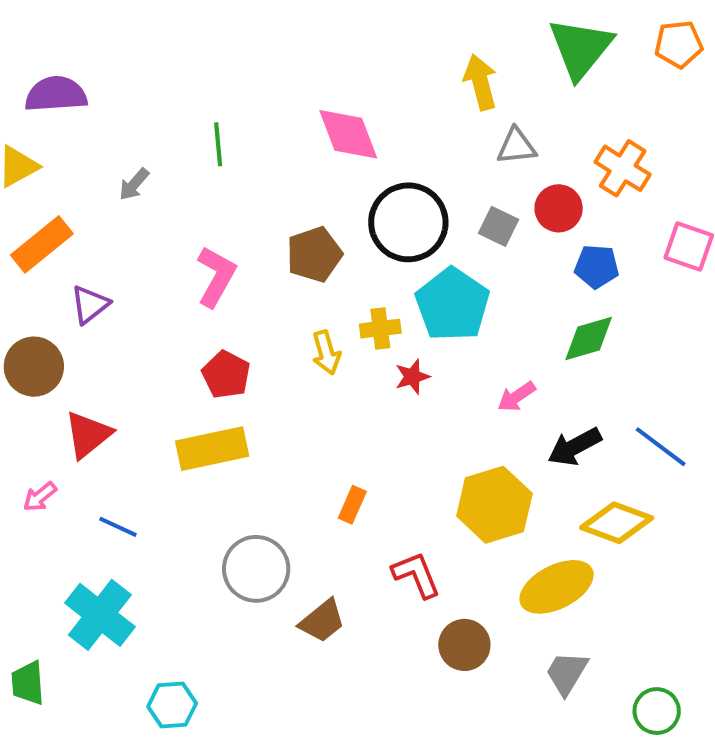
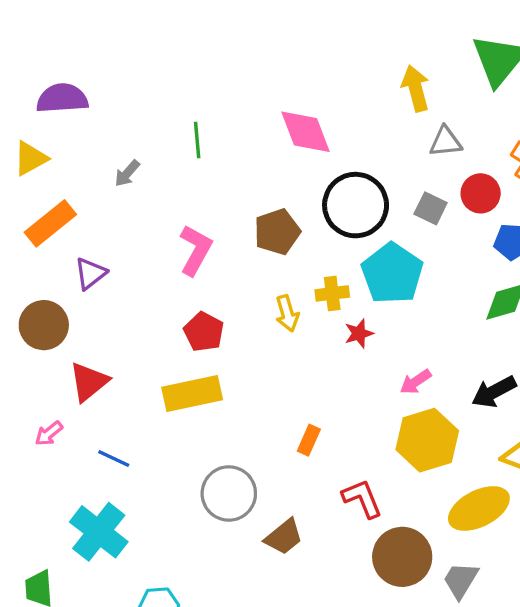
pink arrow: (516, 397) -> (416, 382), moved
brown circle: (464, 645) -> (402, 557), size x1.4
gray trapezoid: (567, 673) -> (461, 580), moved

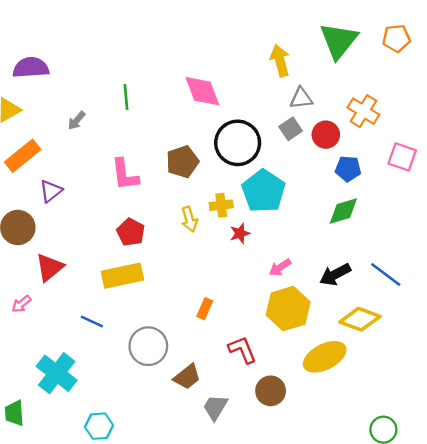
gray square: (431, 208) -> (291, 129), moved, turned 30
pink L-shape: (195, 250) -> (125, 175), turned 144
blue line: (114, 458) -> (92, 322), moved
brown circle: (402, 557) -> (271, 391), size x0.7
gray trapezoid: (461, 580) -> (215, 407), moved

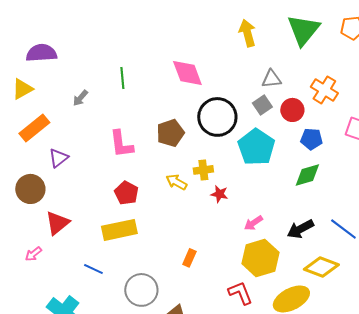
yellow arrow: (280, 61) -> (247, 33), moved
cyan pentagon: (264, 191) -> (256, 147), moved
yellow arrow: (189, 219) -> (176, 182), turned 135
red star: (240, 233) -> (219, 194), turned 30
red L-shape: (242, 350) -> (240, 293), moved

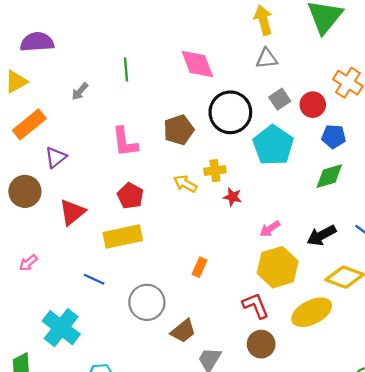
gray triangle: (271, 79) -> (267, 58), moved
red triangle: (57, 223) -> (72, 212), moved

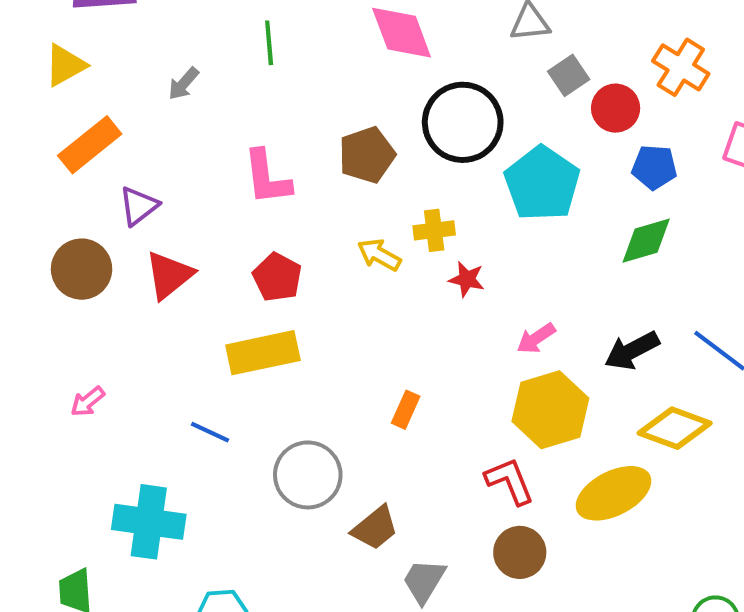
gray square: (280, 99) -> (569, 75), moved
red triangle: (72, 212) -> (169, 275), moved
cyan cross: (61, 328) -> (149, 522), turned -30

